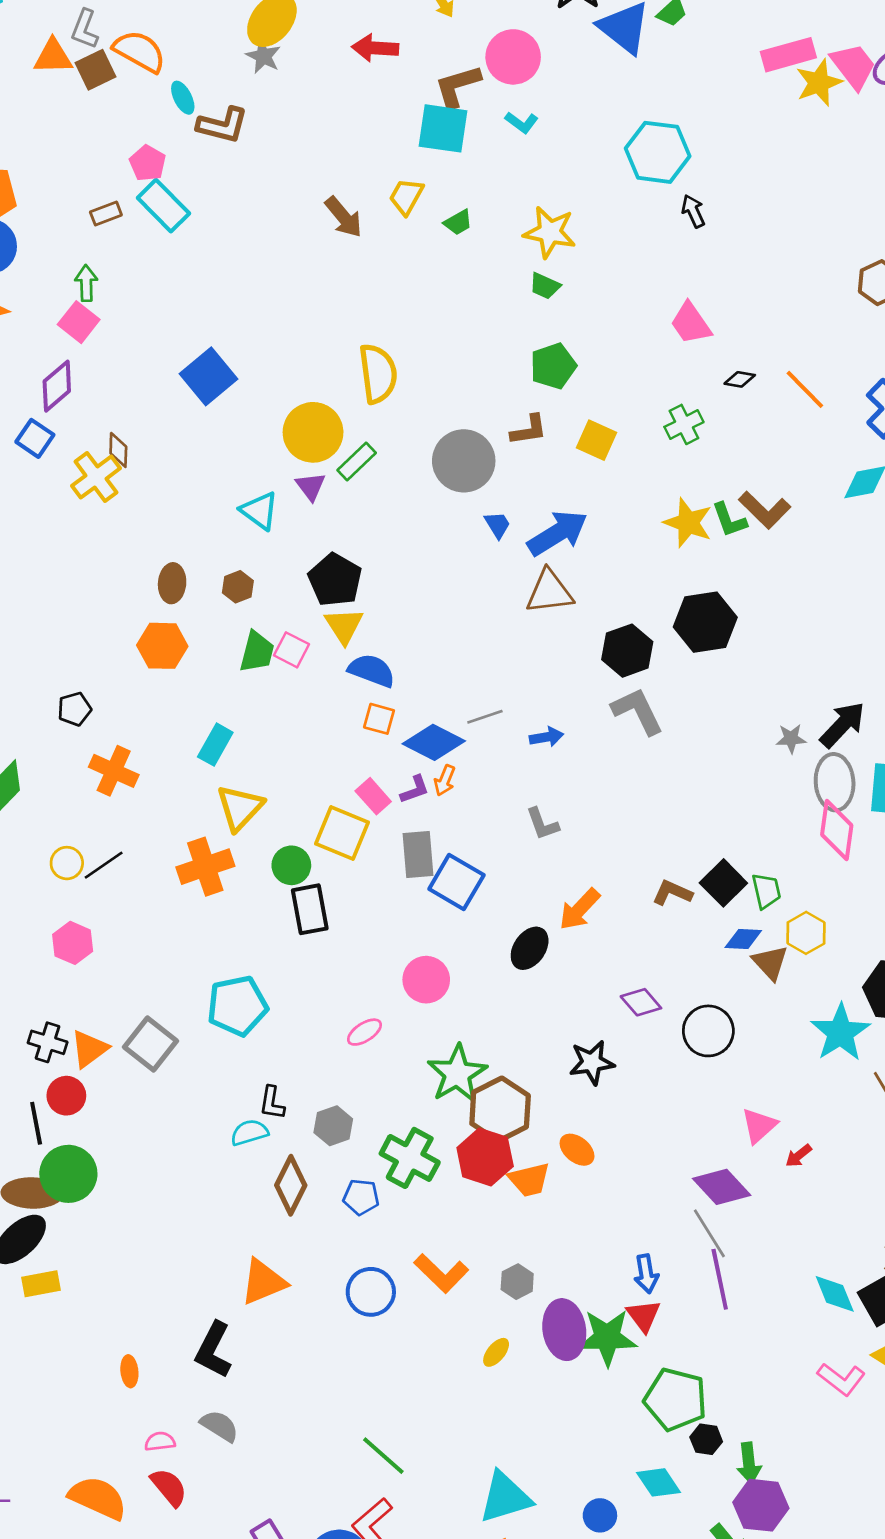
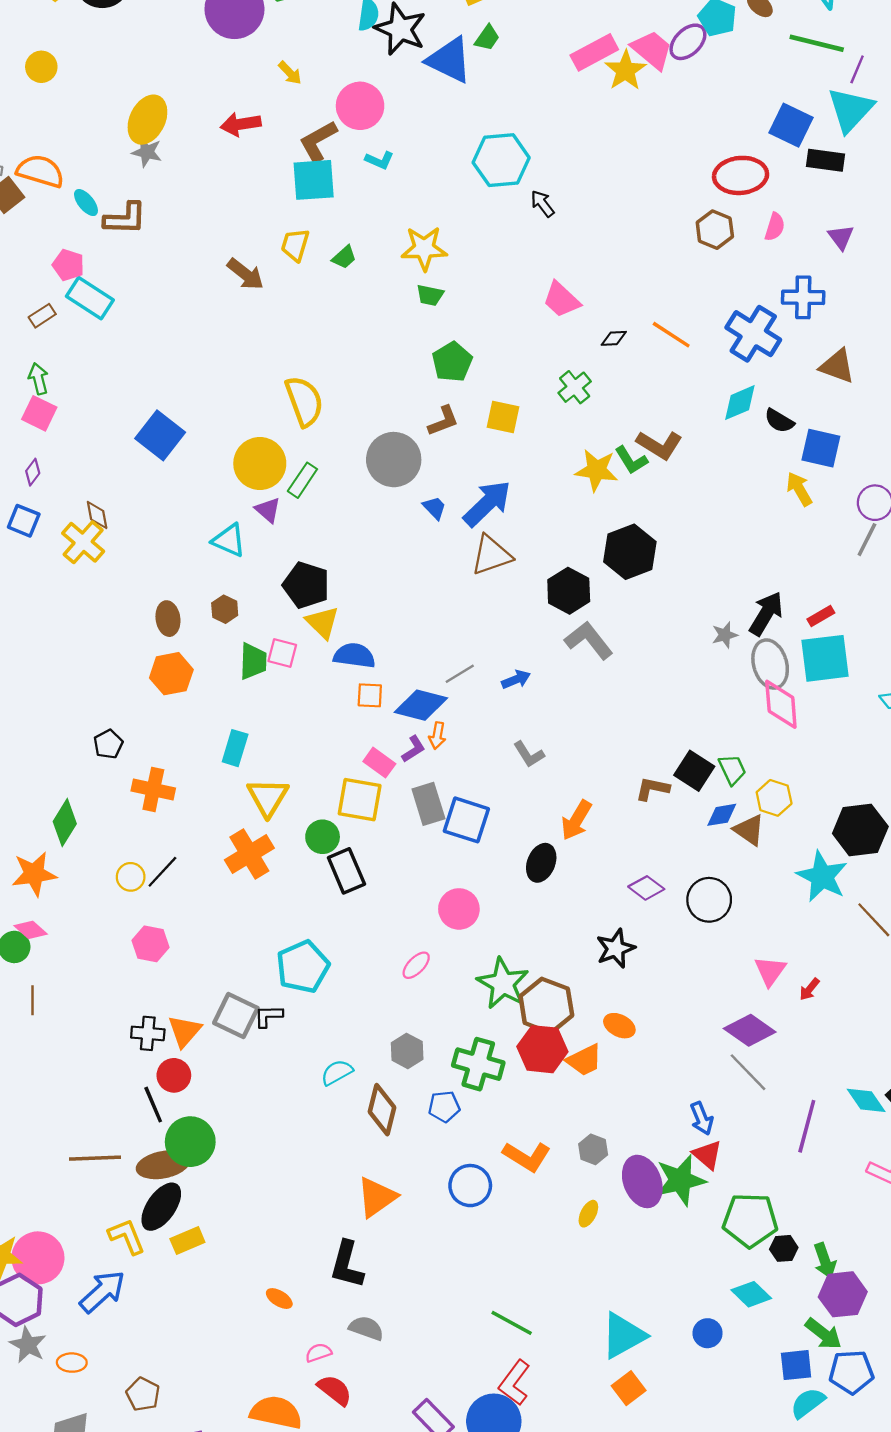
purple diamond: (57, 386) -> (33, 472), size x0.6
black L-shape: (272, 1103) -> (268, 1016), moved, turned 92
purple line: (720, 1279) -> (807, 1126), moved, turned 39
orange ellipse: (129, 1371) -> (279, 1299), turned -40

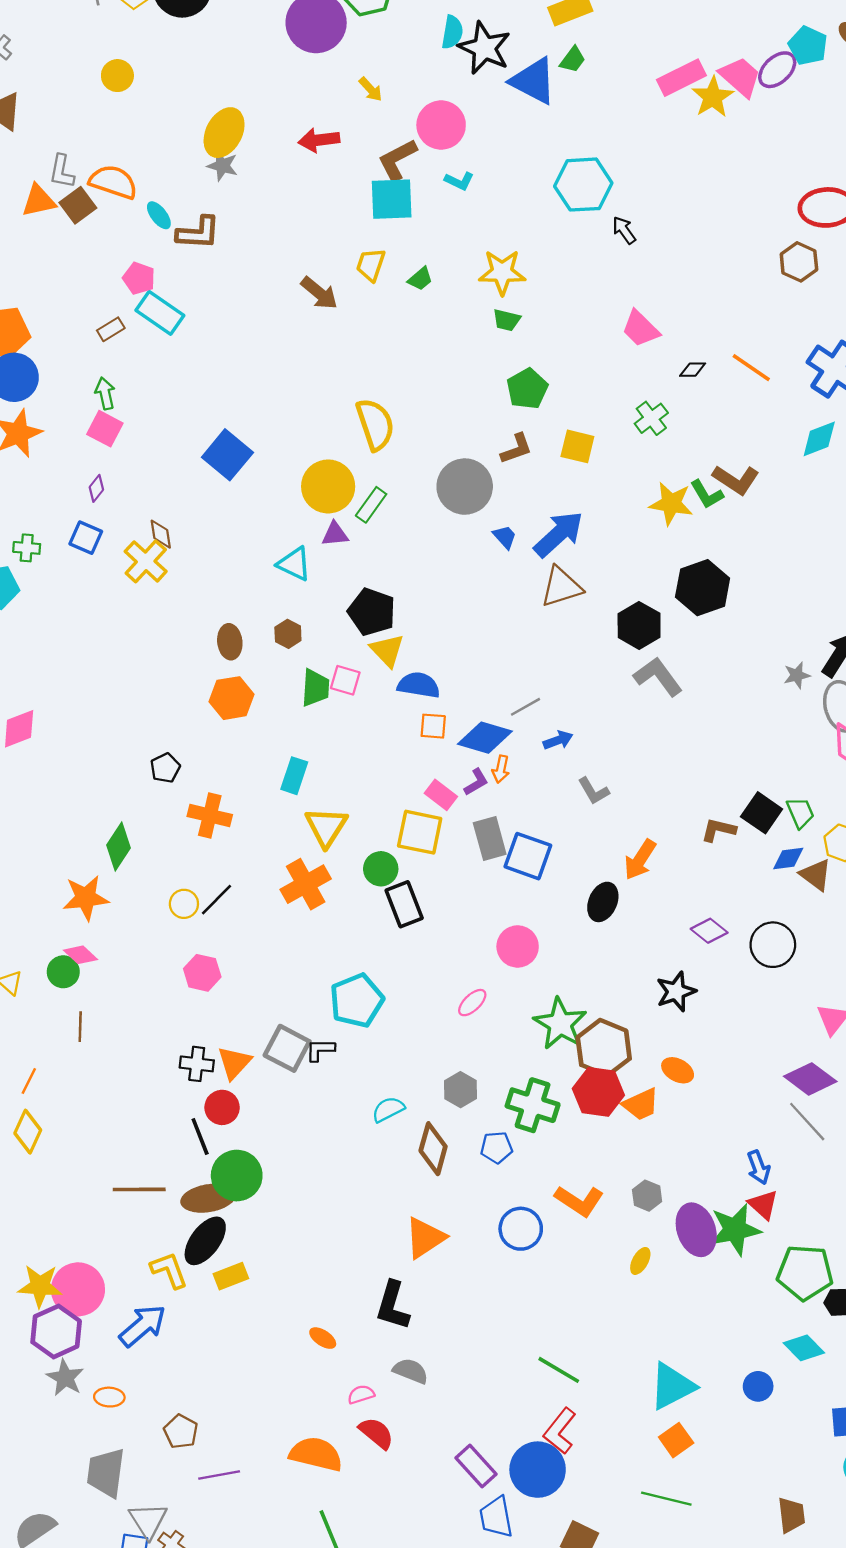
purple triangle: (268, 510) -> (335, 534), turned -48
blue arrow: (516, 679) -> (558, 740), moved

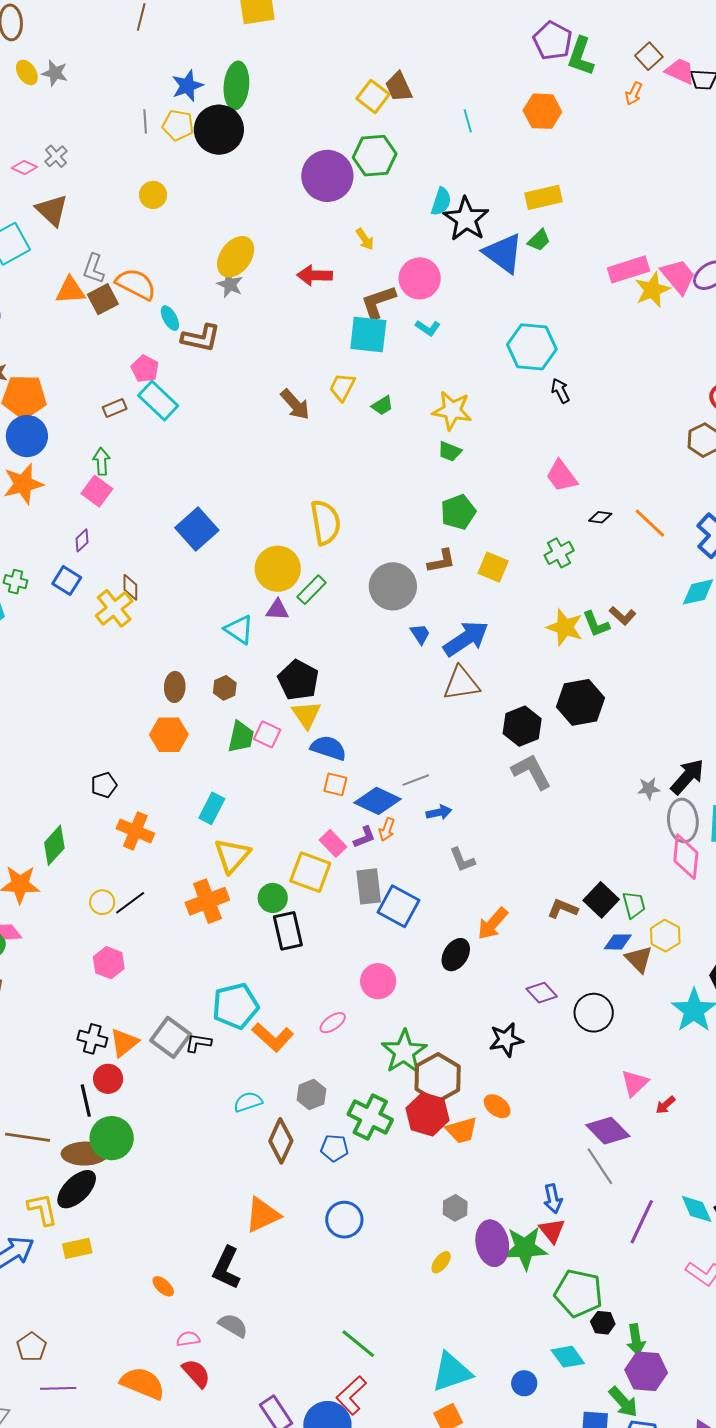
brown L-shape: (736, 480) -> (623, 616), size x0.7
orange L-shape: (579, 1201) -> (273, 1037), moved
yellow rectangle: (231, 1276) -> (77, 1248), moved

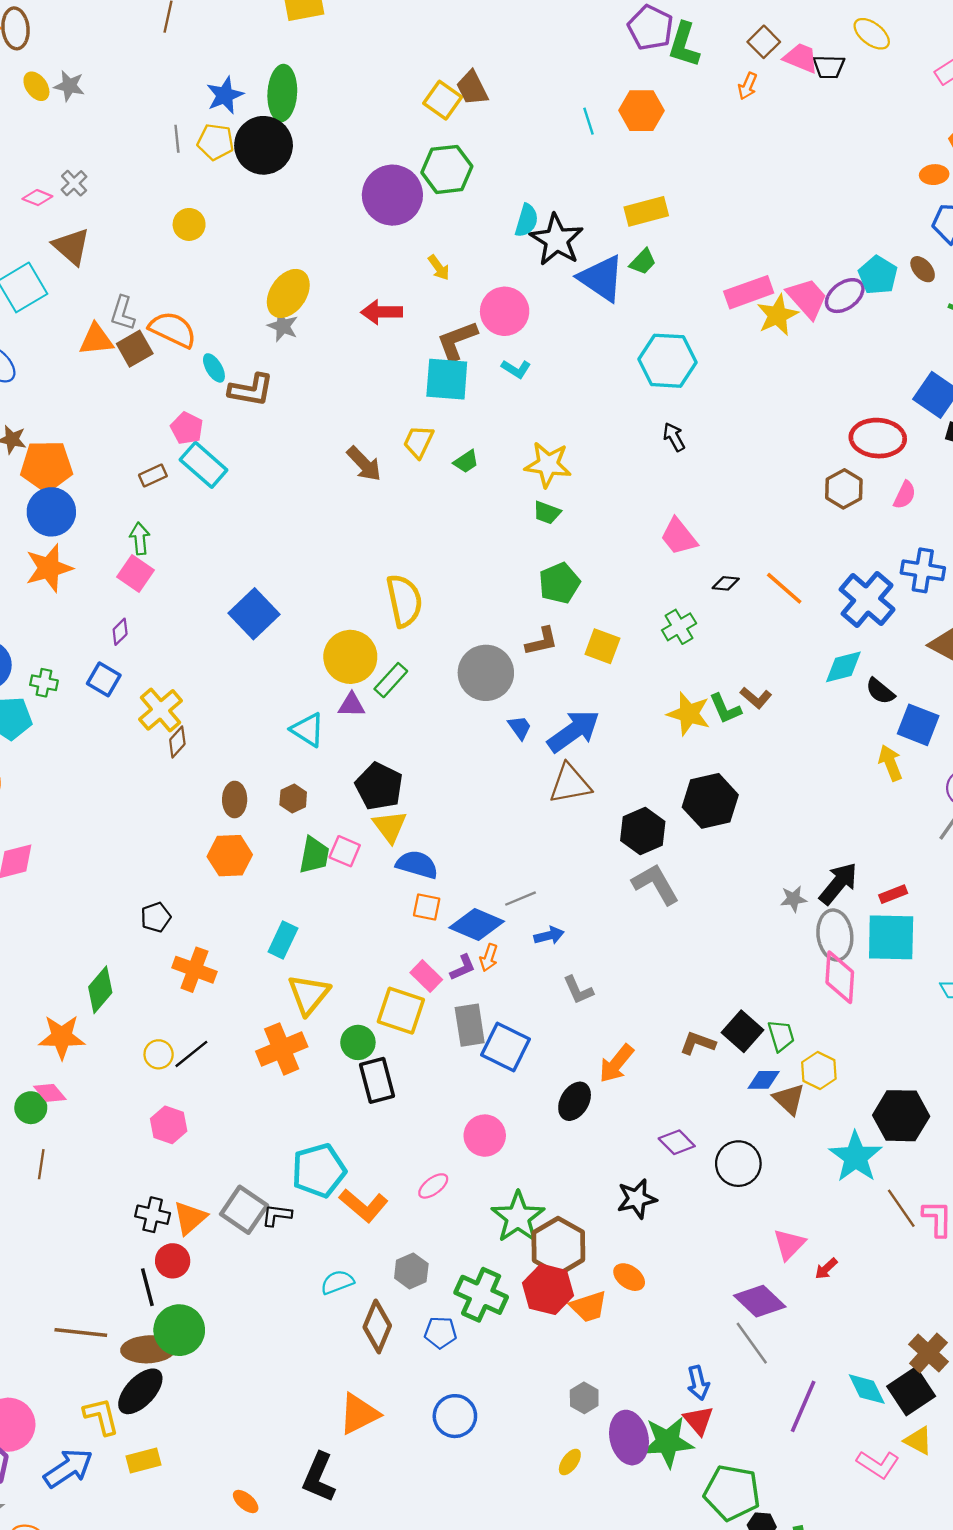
cyan line: (468, 121) -> (589, 121), moved
cyan hexagon: (532, 347) -> (667, 361), moved
brown diamond: (130, 587) -> (177, 742), moved, turned 44

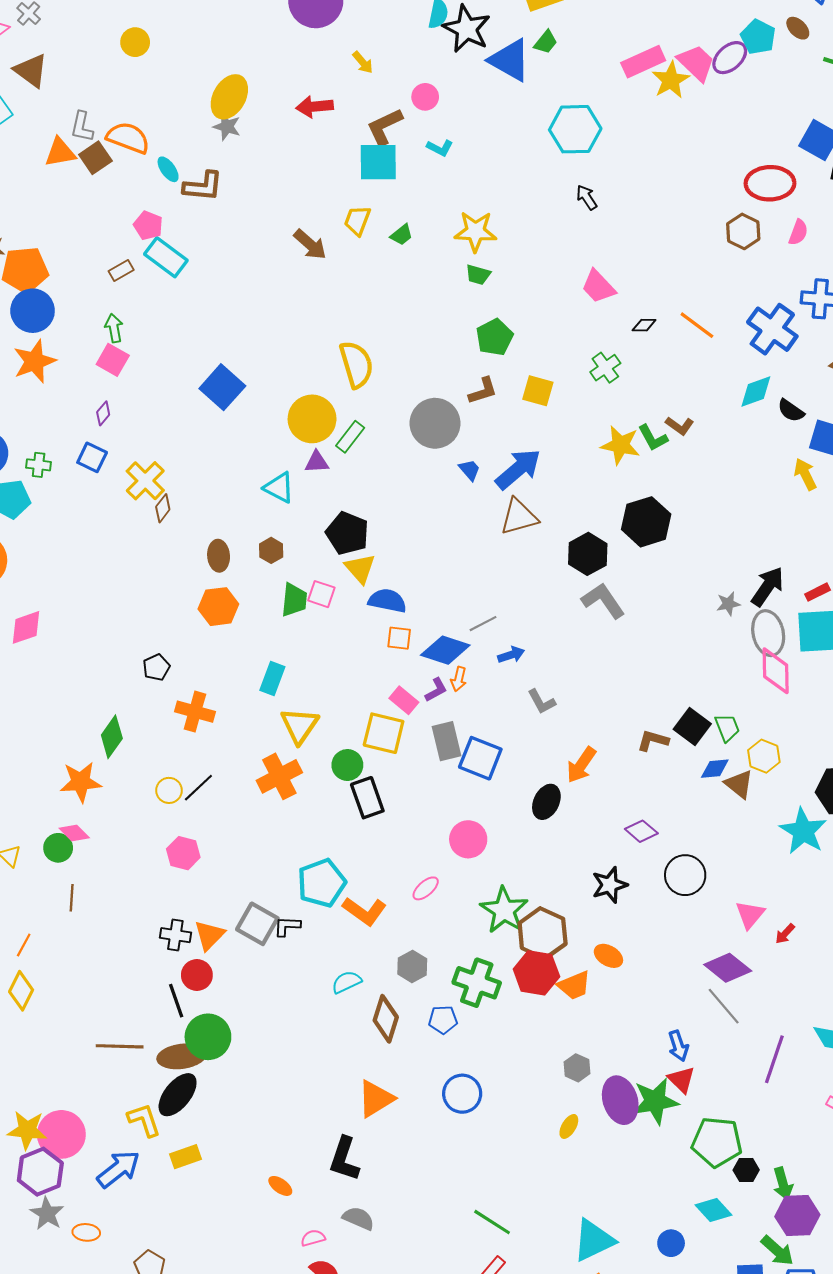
pink circle: (505, 311) -> (425, 97), size x0.6
black circle: (738, 1164) -> (685, 875), moved

